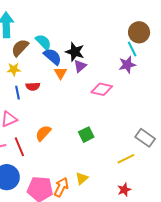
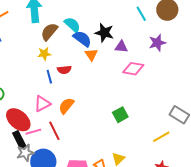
cyan line: (132, 49) -> (141, 14), moved
purple triangle: (80, 66) -> (121, 47), moved, turned 48
orange semicircle: (43, 133) -> (66, 106), moved

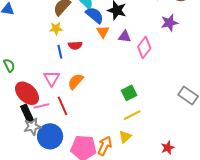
purple triangle: (121, 47) -> (125, 37), moved
pink diamond: (133, 69) -> (144, 48), turned -65
pink triangle: (42, 104) -> (52, 78), turned -36
yellow line: (161, 137) -> (132, 115), moved

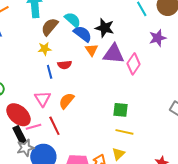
purple triangle: (125, 37) -> (114, 54), size x1.6
green square: (129, 93) -> (121, 110), turned 35
yellow line: (132, 115) -> (124, 132), turned 42

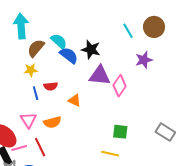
orange triangle: (92, 50) -> (74, 100), moved, turned -32
orange semicircle: (67, 101) -> (52, 122), turned -144
green square: (121, 110) -> (120, 132), moved

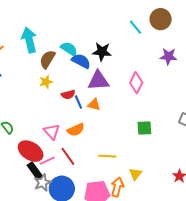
purple star: (144, 60) -> (168, 56), moved, turned 30
purple triangle: (100, 76) -> (98, 81), moved
blue line: (36, 93) -> (78, 102), moved
yellow line: (110, 154) -> (107, 156), moved

